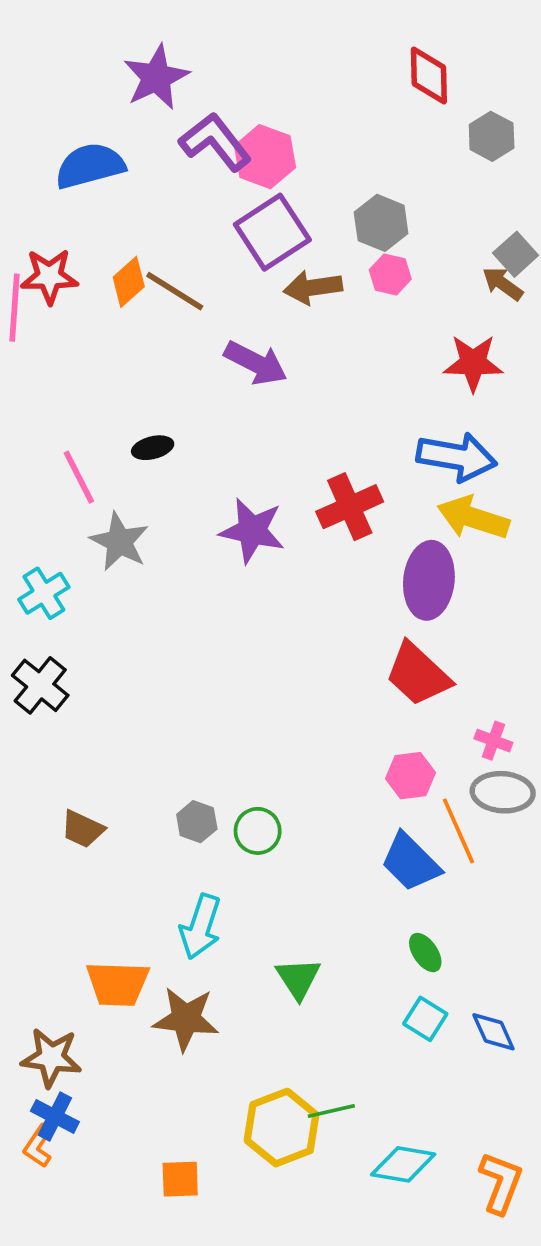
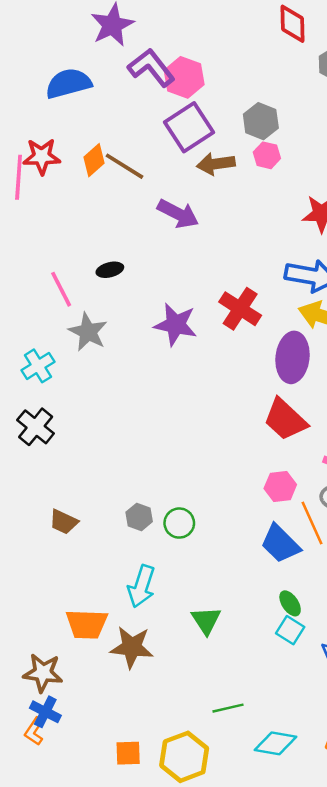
red cross: (350, 507) -> (240, 309), turned -33
cyan square: (425, 1019) -> (290, 630), moved
yellow hexagon: (282, 1128) -> (184, 757), moved

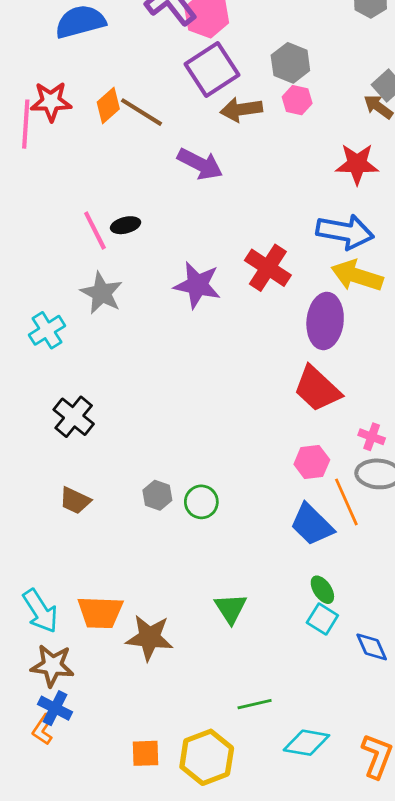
pink line: (61, 289) -> (95, 231), moved
black cross: (36, 427) -> (74, 417), moved
cyan arrow: (142, 586) -> (40, 611), moved, turned -51

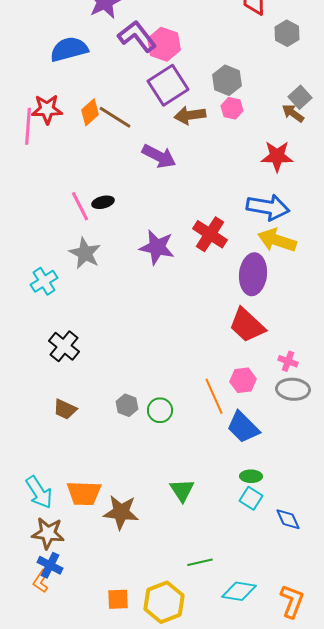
orange line: (346, 502) -> (214, 396), moved
green ellipse: (322, 590) -> (251, 476), turned -55

